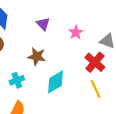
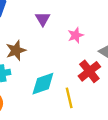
brown star: (37, 56) -> (16, 50), moved, turned 30
yellow line: (96, 89) -> (69, 98), moved

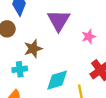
purple triangle: (43, 19) -> (59, 20), size x1.6

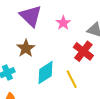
brown star: (33, 49) -> (26, 48), moved

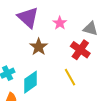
brown star: (26, 48) -> (39, 47), moved
cyan diamond: (46, 73) -> (31, 82), moved

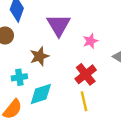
brown star: (39, 47) -> (39, 56), moved
red cross: (80, 50) -> (86, 74), moved

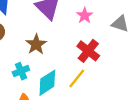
yellow line: (84, 101) -> (77, 78), moved, turned 66

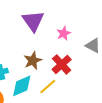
brown star: (36, 44) -> (33, 61), moved

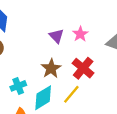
purple triangle: (33, 21) -> (56, 36), moved, size x0.6

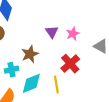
brown star: (51, 68) -> (30, 54), moved
yellow line: (71, 94) -> (56, 84), turned -60

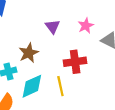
pink star: (73, 34) -> (86, 26), moved
red cross: (70, 64) -> (75, 62), turned 36

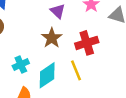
brown star: (29, 53) -> (52, 38), moved

